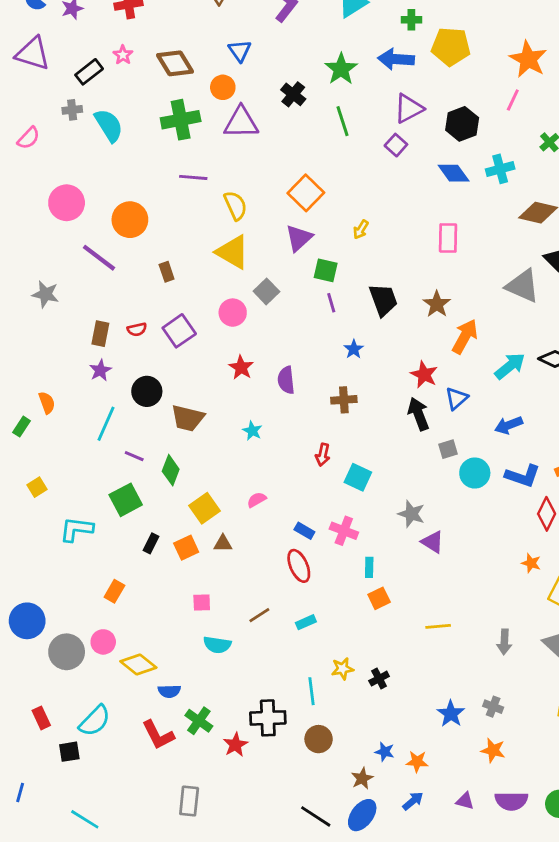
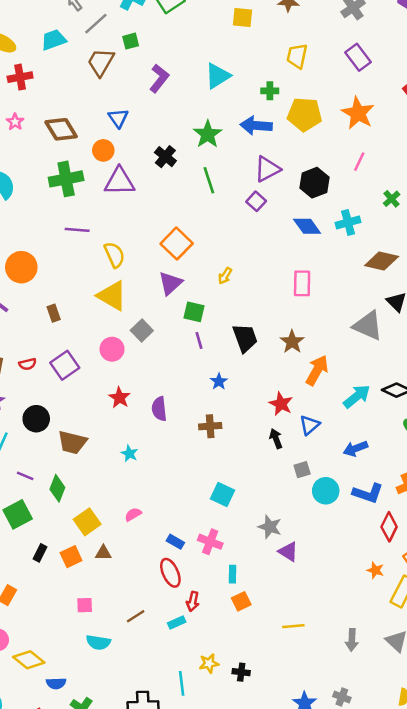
orange star: (528, 59) -> (358, 113), moved
black arrow: (418, 414) -> (276, 439), size x0.7
red arrow: (323, 455) -> (193, 601), moved
black cross: (379, 679) -> (241, 672), turned 35

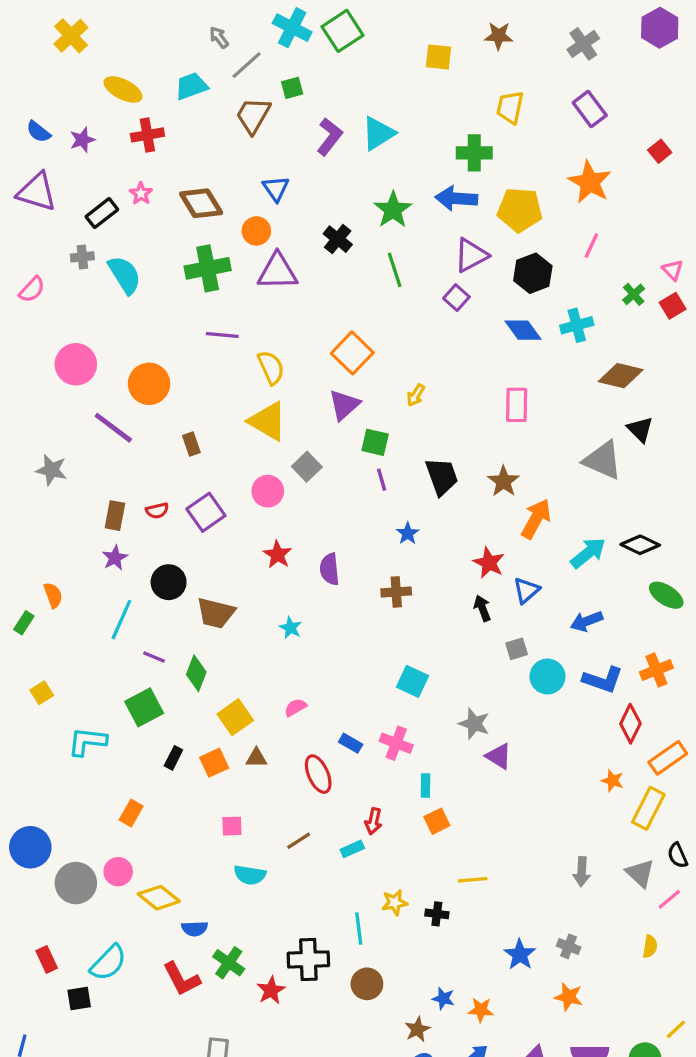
cyan triangle: (218, 76) -> (378, 133), moved
green cross: (270, 91) -> (474, 153), size x1.5
yellow pentagon: (305, 114) -> (520, 210), moved
red ellipse: (170, 573) -> (318, 774), moved
yellow line: (293, 626) -> (473, 880), moved

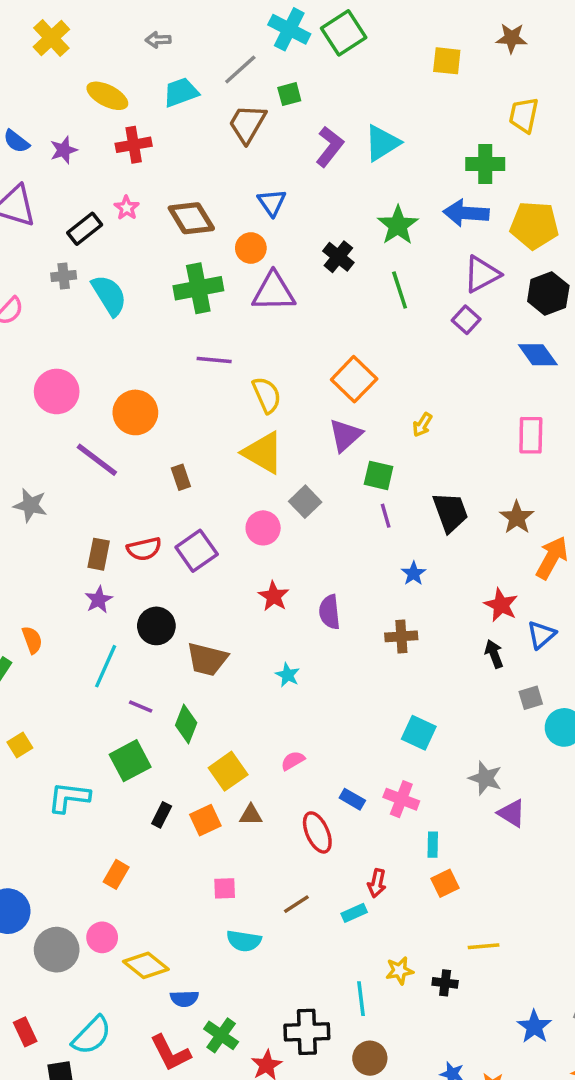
gray arrow: (219, 37) -> (158, 40), moved, turned -55
red semicircle: (157, 511) -> (144, 549), size x1.4

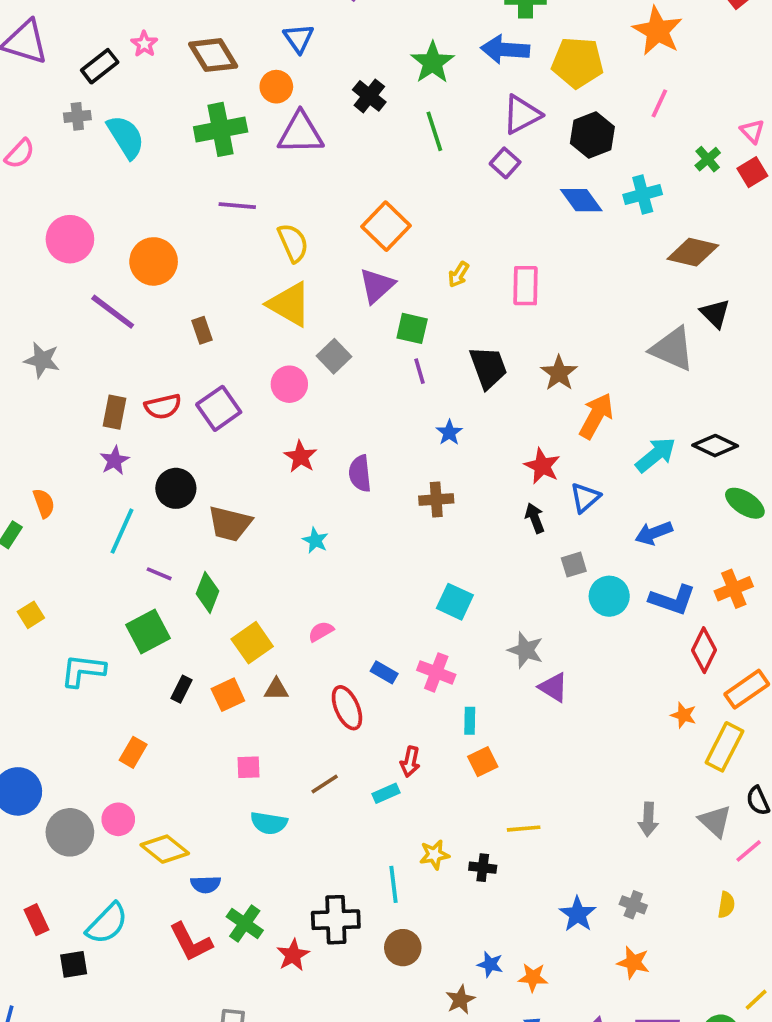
pink rectangle: (531, 435) -> (525, 286), moved

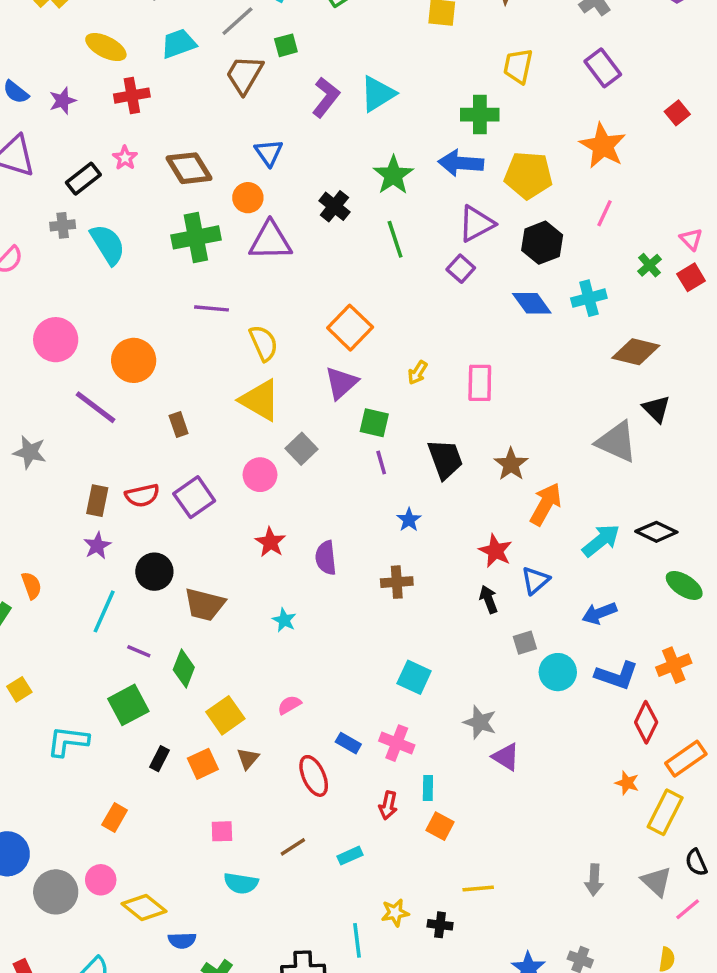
brown triangle: (276, 689) -> (248, 759), turned -50
red arrow: (410, 762) -> (388, 805), moved
orange square: (483, 762) -> (440, 826), turned -36

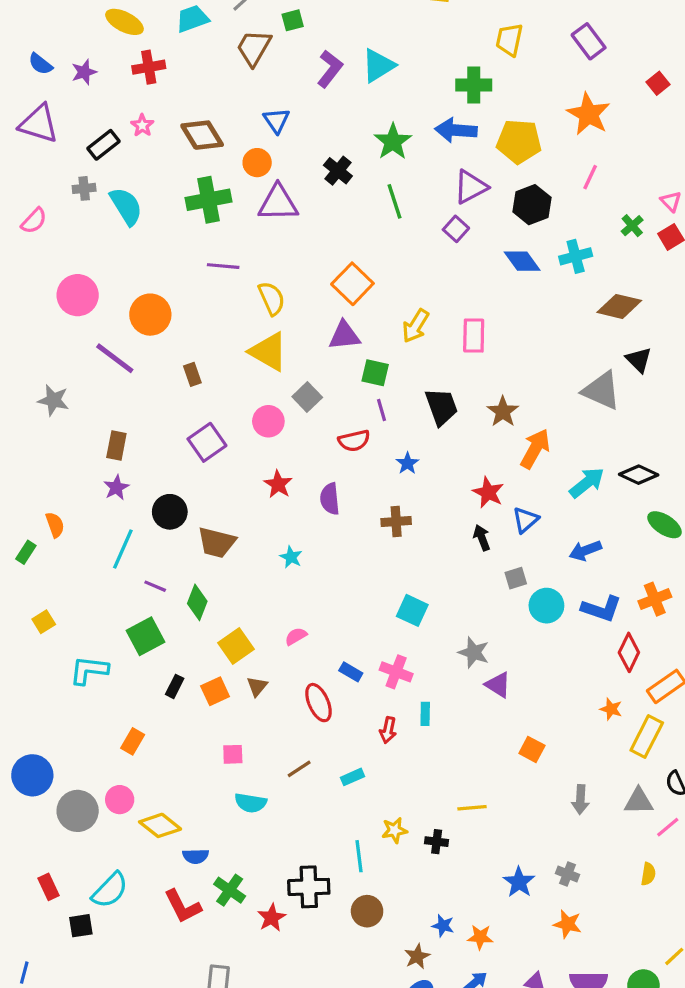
yellow arrow: (418, 373) -> (416, 326), size x1.5
purple triangle: (341, 383) -> (344, 336), turned 36
red semicircle: (142, 495) -> (354, 441), moved
orange square: (440, 826) -> (532, 749), moved
gray triangle: (656, 882) -> (639, 801), turned -44

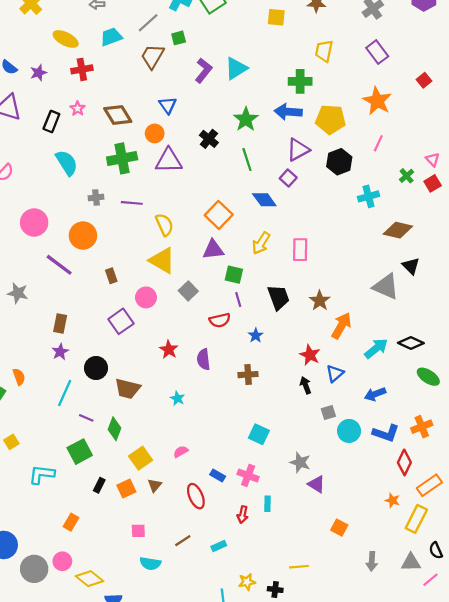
black rectangle: (103, 145) -> (51, 122), turned -30
gray cross: (84, 188) -> (96, 198), moved
blue diamond: (522, 261) -> (264, 200), moved
pink circle: (268, 421) -> (146, 297), moved

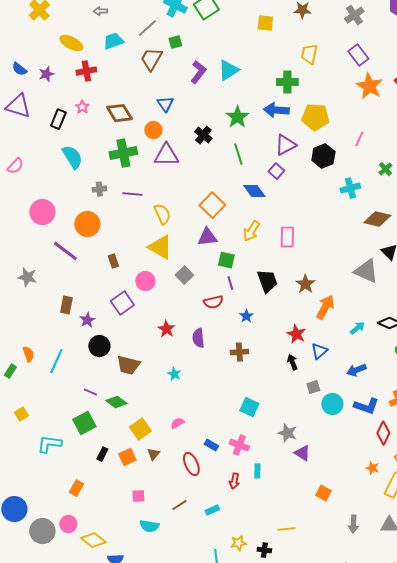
orange star: (377, 101) -> (369, 86), moved
cyan arrow: (376, 348) -> (357, 328), size x0.7
purple star: (60, 352) -> (87, 320), moved
cyan line: (65, 393) -> (56, 361), moved
green diamond: (114, 429) -> (116, 402), turned -75

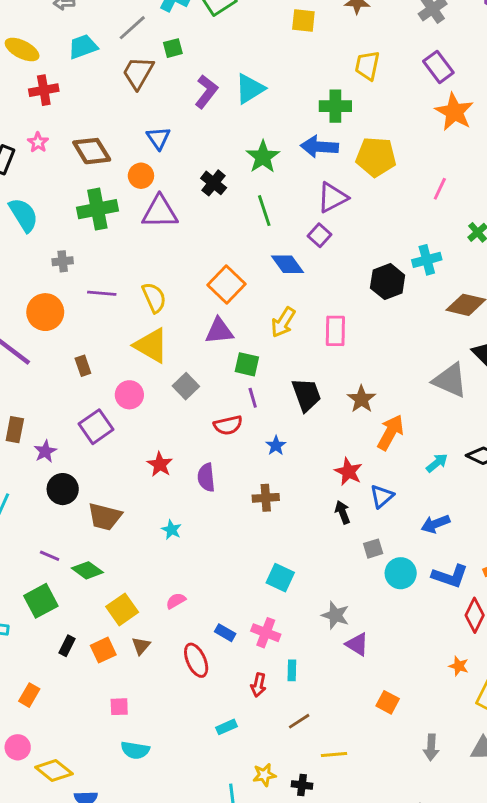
black hexagon: (323, 156) -> (388, 282), moved
purple line: (132, 194) -> (102, 293), moved
brown line: (179, 505) -> (299, 721), moved

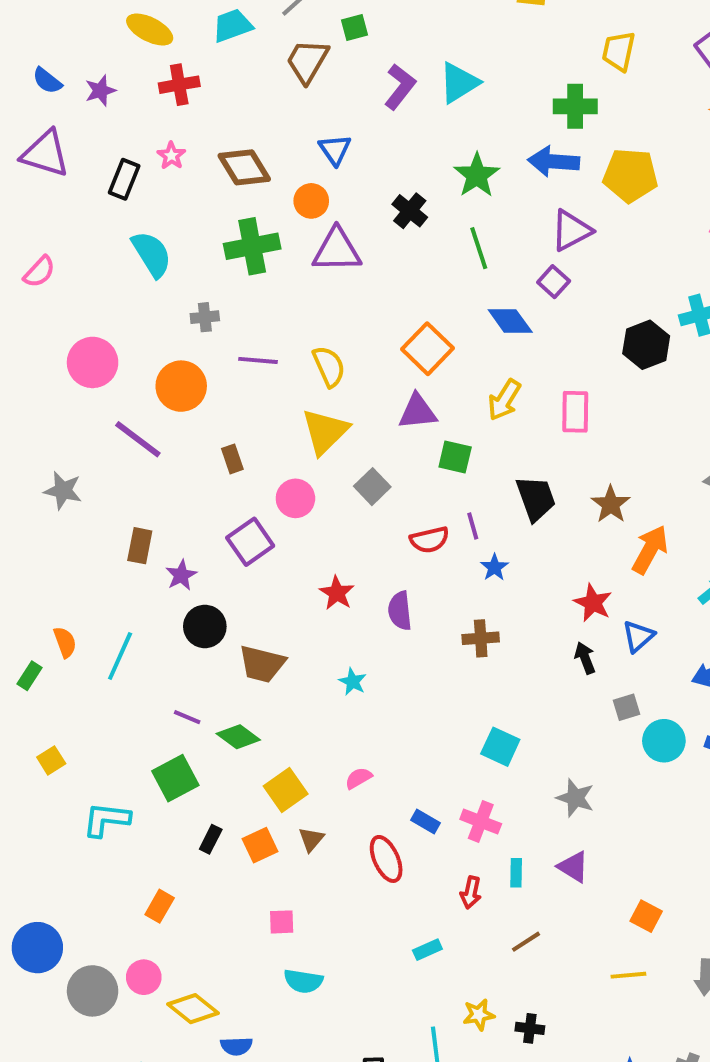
yellow triangle: (151, 345) -> (325, 431), turned 45
purple line: (253, 398) -> (473, 526), moved
purple triangle: (357, 644) -> (573, 867), moved
yellow line: (334, 755) -> (628, 975), moved

